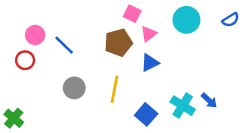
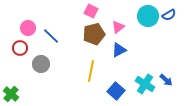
pink square: (132, 14) -> (91, 11), moved
blue semicircle: (231, 20) -> (169, 15), moved
gray circle: (74, 88) -> (41, 64), moved

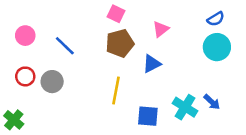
cyan circle: (148, 16) -> (217, 47), moved
pink triangle: (118, 27) -> (161, 29), moved
pink circle: (28, 28) -> (25, 36), moved
red circle: (20, 48) -> (25, 76), moved
blue square: (116, 91) -> (148, 116), turned -36

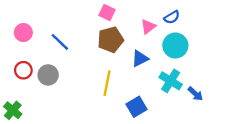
blue semicircle: (216, 19) -> (172, 17), moved
cyan circle: (217, 47) -> (175, 46), moved
cyan cross: (185, 107) -> (171, 81), moved
blue square: (148, 116) -> (136, 107), turned -36

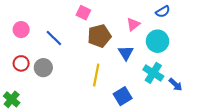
pink square: (107, 13) -> (83, 13), moved
blue semicircle: (172, 17) -> (163, 12), moved
blue triangle: (140, 58) -> (126, 53), turned -35

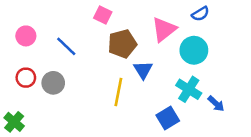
pink triangle: (133, 24) -> (164, 29), size x1.5
blue triangle: (126, 53) -> (143, 70), moved
blue square: (123, 96) -> (168, 118), moved

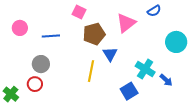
blue line: (66, 46) -> (51, 36), turned -48
cyan circle: (194, 50) -> (176, 42), moved
red circle: (26, 78) -> (35, 84), moved

